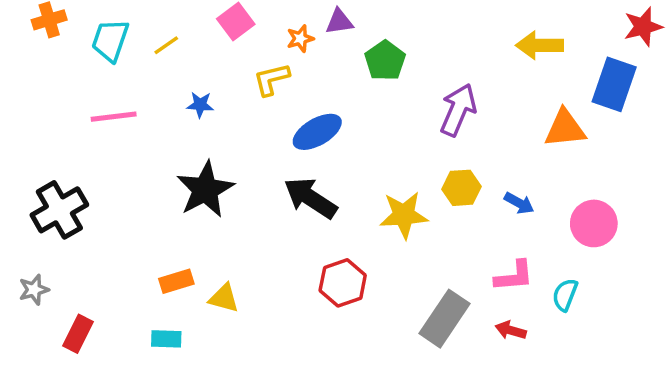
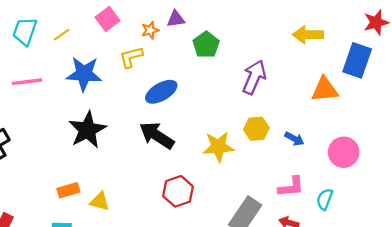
blue star: (200, 105) -> (84, 74), size x2.0

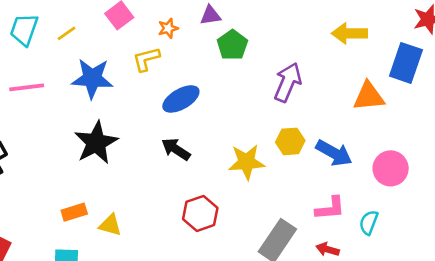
purple triangle: (176, 19) -> (211, 15), moved
black arrow: (157, 135) -> (176, 149), size x0.7
blue arrow: (294, 139) -> (334, 153), size x1.6

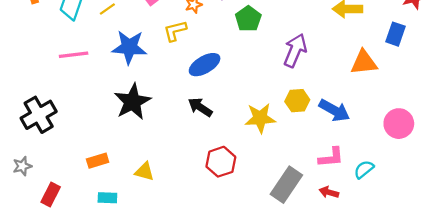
blue rectangle: (406, 63) -> (396, 34), size x0.7
pink circle: (391, 168) -> (399, 124), moved
orange rectangle: (74, 212) -> (98, 161), moved
cyan semicircle: (369, 222) -> (364, 169), turned 30

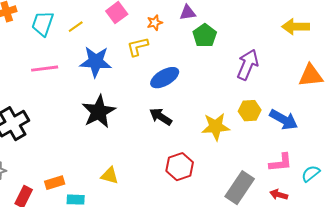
orange rectangle: (98, 161) -> (55, 183), moved

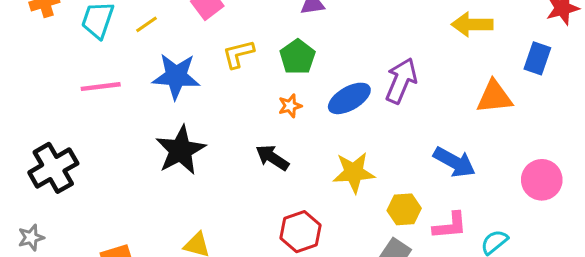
orange star: (155, 23) -> (290, 106), moved
green pentagon: (205, 36) -> (298, 57), moved
blue ellipse: (165, 78) -> (349, 98), moved
yellow hexagon: (250, 111) -> (404, 209), moved

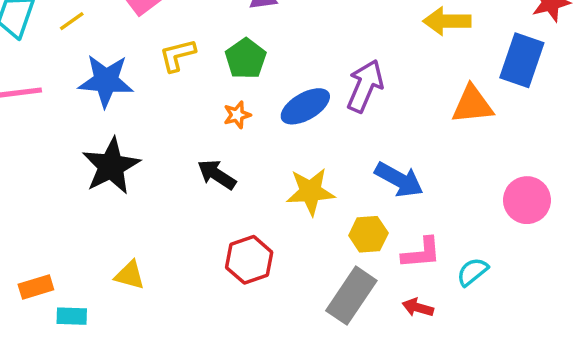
blue rectangle: (537, 58) -> (522, 60), size x1.4
blue arrow: (454, 162) -> (399, 180), moved

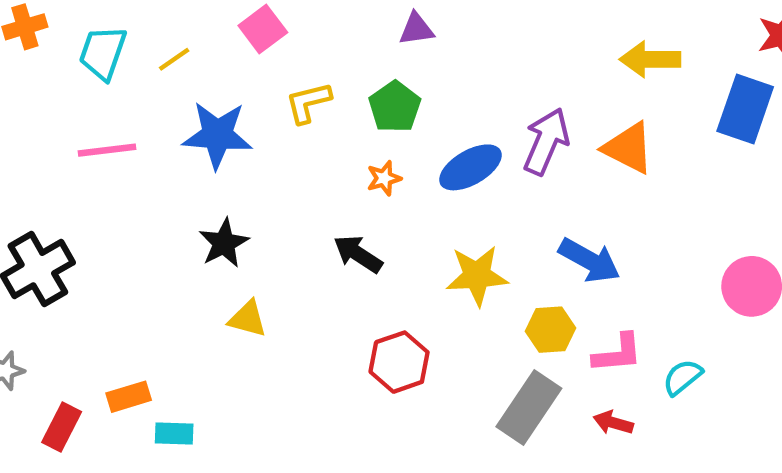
orange triangle: (472, 105) -> (628, 148), moved, turned 33
black star: (111, 166) -> (224, 243), size x0.7
yellow triangle: (130, 275) -> (248, 319), moved

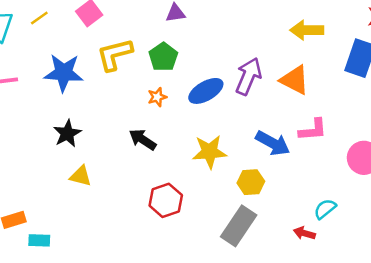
yellow line: (174, 59) -> (39, 18), moved
yellow L-shape: (308, 103) -> (115, 54), size x1.4
pink L-shape: (618, 353) -> (313, 130), moved
red arrow: (613, 423) -> (304, 233), moved

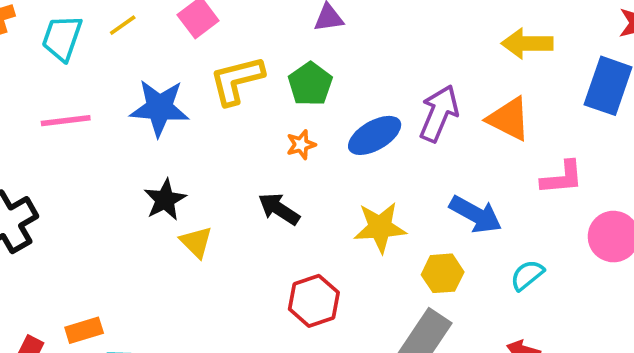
pink L-shape: (313, 130) -> (562, 178), moved
yellow triangle: (81, 176) -> (196, 242), moved, turned 30
cyan semicircle: (325, 209) -> (527, 275), moved

